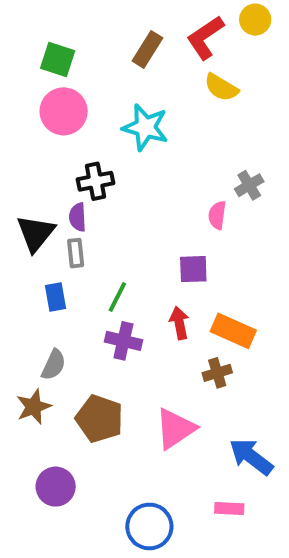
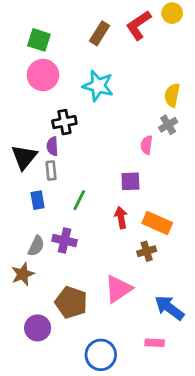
yellow semicircle: (221, 87) -> (172, 95), moved, turned 70
purple cross: (123, 341) -> (64, 240), moved
brown pentagon: (99, 419) -> (71, 302), moved

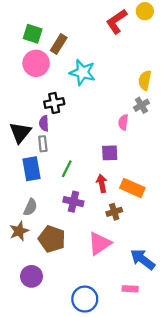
brown rectangle: (99, 33) -> (59, 44), moved
blue rectangle: (38, 200) -> (32, 169), size x1.5
purple cross: (64, 240) -> (73, 202), moved
brown cross: (147, 251) -> (114, 212), moved
brown pentagon: (71, 302) -> (52, 239), moved

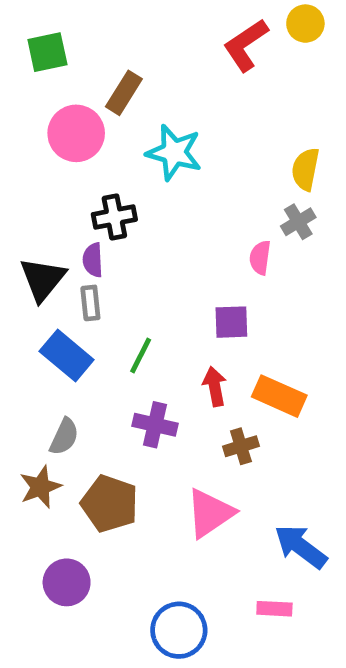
green square: (33, 34) -> (47, 52), moved, turned -30
blue rectangle: (32, 169) -> (67, 355), turned -40

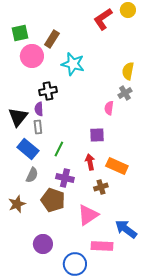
green square: (47, 52) -> (20, 33), moved
gray semicircle: (64, 437) -> (32, 175), moved
brown pentagon: (110, 504) -> (53, 200), moved
purple circle: (67, 582) -> (43, 244), moved
pink rectangle: (274, 609) -> (102, 246), moved, size x1.5

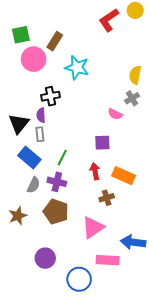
pink semicircle: (109, 108) -> (115, 114), turned -72
purple cross: (65, 178) -> (57, 182), moved
blue arrow: (126, 229) -> (133, 242), turned -30

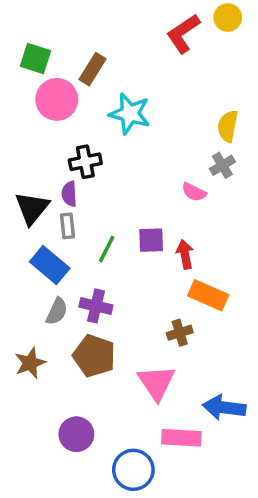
green square: (21, 35) -> (35, 58), turned 30
purple square: (102, 143) -> (151, 240), moved
green line: (62, 158) -> (107, 249), moved
red arrow: (95, 171) -> (185, 254), moved
pink triangle: (93, 227) -> (157, 383), turned -30

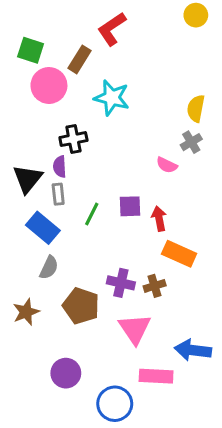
red L-shape: (183, 34) -> (112, 29), moved
purple cross: (96, 306) -> (121, 283), moved

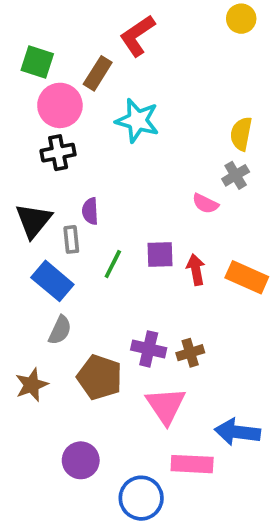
black cross: (73, 139) -> (58, 153), moved
purple semicircle: (60, 167) -> (90, 211), moved
orange rectangle: (179, 254) -> (247, 277), moved

